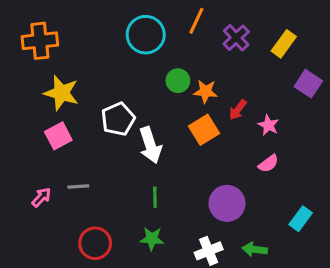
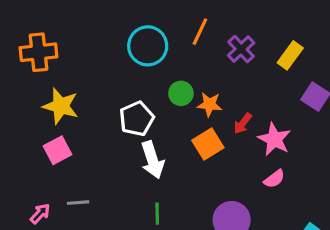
white pentagon: (118, 119) -> (137, 119), moved
pink star: (268, 125) -> (274, 139), size x1.5

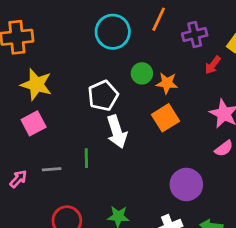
purple cross: (241, 49) -> (195, 34), turned 30
red arrow: (243, 123) -> (213, 65), moved
green line: (157, 214) -> (86, 158), moved

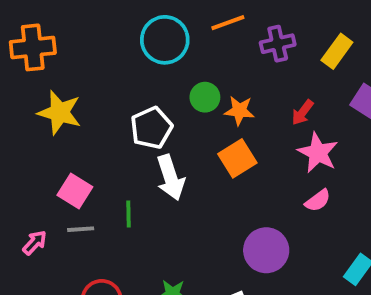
orange line: (159, 19) -> (228, 23), turned 45
red arrow: (213, 65) -> (303, 113), moved
pink square: (34, 123) -> (75, 191), moved, turned -30

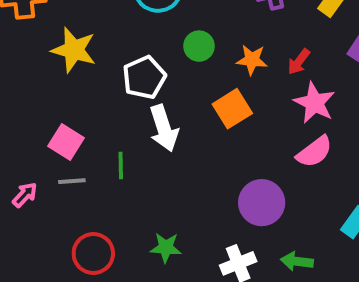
orange star: (239, 111) -> (252, 60), moved
yellow star: (60, 113) -> (74, 50), moved
pink semicircle: (318, 201) -> (314, 152), size x1.4

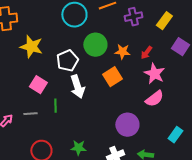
green circle: (199, 46) -> (95, 45), size x1.5
pink square: (66, 142) -> (38, 85), moved

